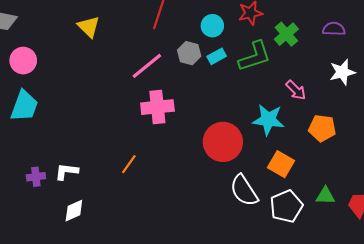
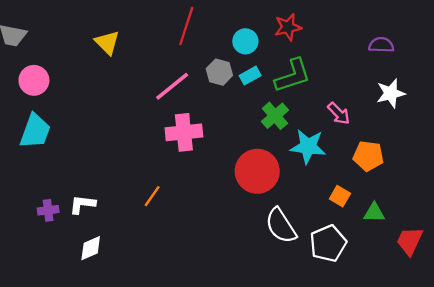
green cross: (286, 34) -> (275, 116), moved
orange square: (281, 164) -> (340, 196), moved, size x0.7
green triangle: (325, 196) -> (374, 213), moved

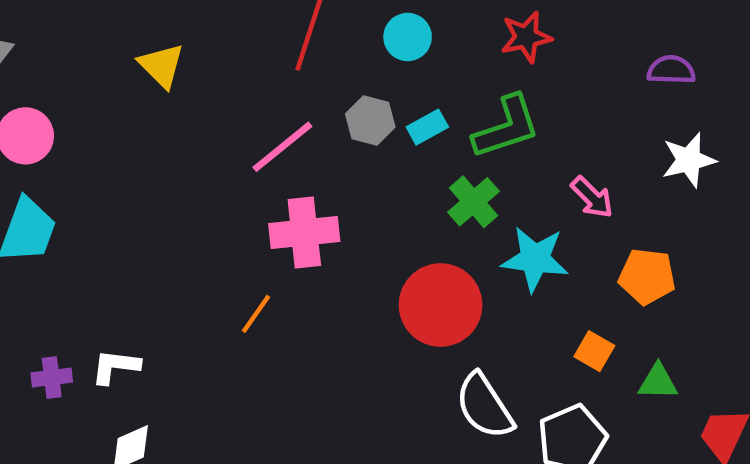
red star: (288, 27) -> (526, 37), moved
cyan circle: (245, 41) -> (408, 37), moved
orange line: (152, 196) -> (256, 314), moved

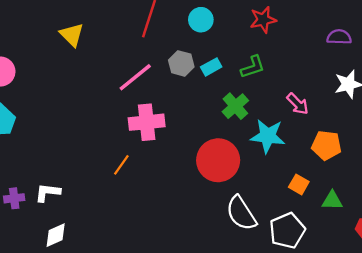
green L-shape: (506, 127) -> (253, 67), size x0.7

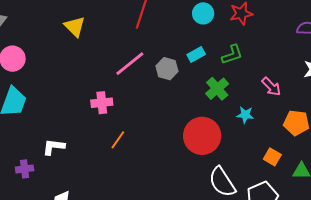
cyan circle: (201, 20) -> (203, 13), moved
gray hexagon: (181, 63) -> (167, 69), moved
pink cross: (147, 122) -> (102, 103), moved, size x0.7
cyan star: (268, 136) -> (245, 115), size x0.6
white L-shape: (48, 193) -> (54, 147), moved

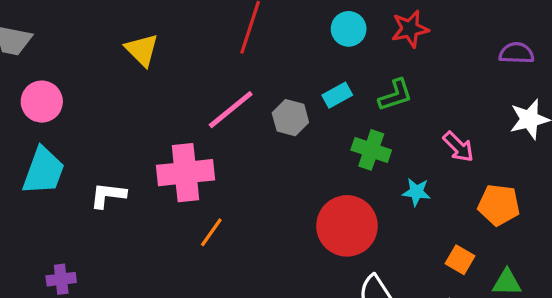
green cross: (217, 89) -> (371, 150), turned -30
pink cross: (102, 103) -> (185, 173), size x1.6
white L-shape: (54, 147) -> (108, 195), moved

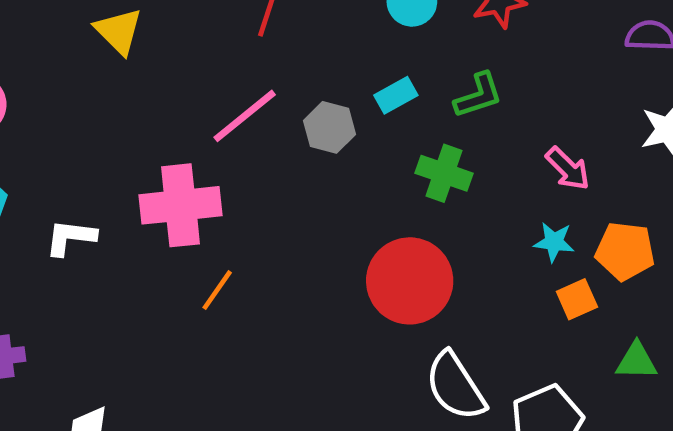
cyan star: (416, 192) -> (554, 242), moved
orange square: (460, 260) -> (577, 299), moved, turned 36

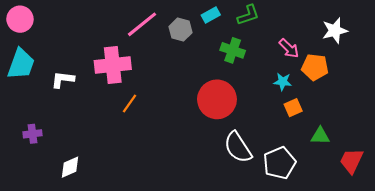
orange pentagon: (625, 251) -> (315, 67), moved

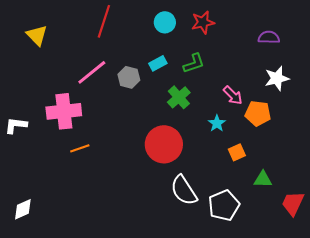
green cross: (233, 50) -> (179, 97), turned 30
cyan star: (283, 82) -> (217, 123), moved, turned 30
orange line: (129, 104) -> (80, 148), turned 36

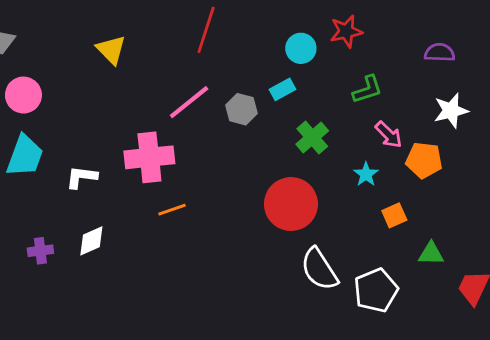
cyan circle: (165, 22) -> (301, 48), moved
green L-shape: (194, 63) -> (367, 89), moved
white diamond: (23, 209) -> (91, 241), moved

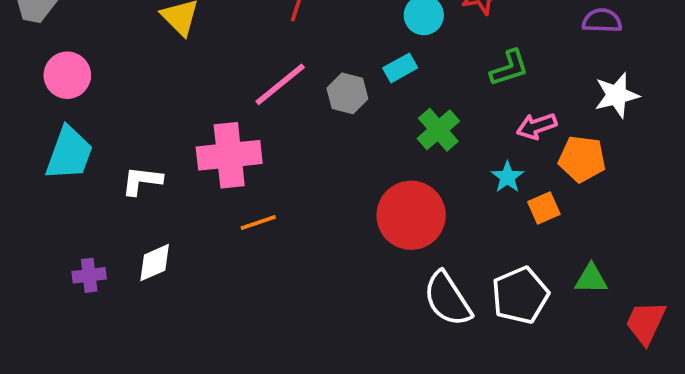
pink arrow: (389, 135) -> (537, 126), turned 116
orange square: (394, 215) -> (544, 208), moved
white pentagon: (376, 290) -> (520, 295), moved

